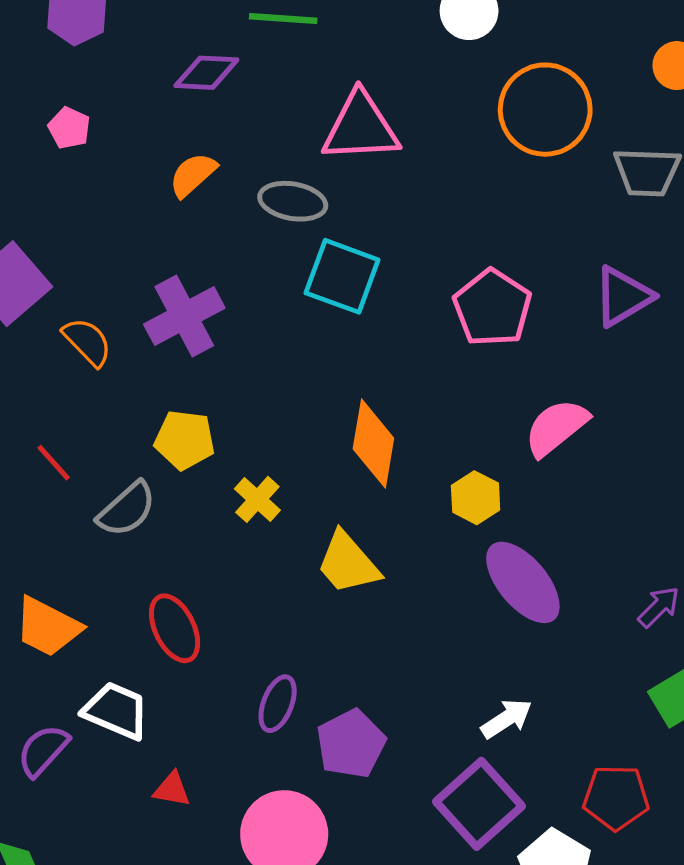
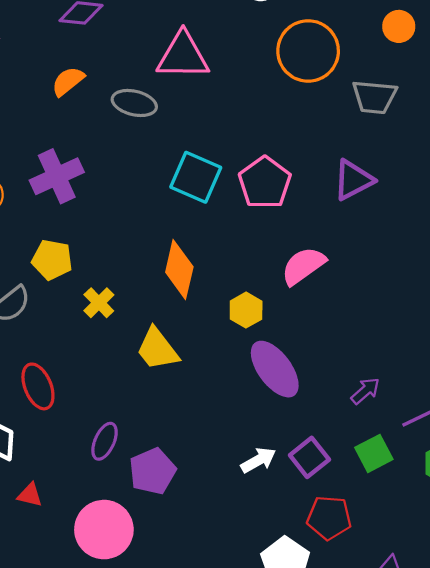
cyan square: (342, 276) -> (196, 177), moved
purple square: (479, 804) -> (309, 457), moved, size x0.7

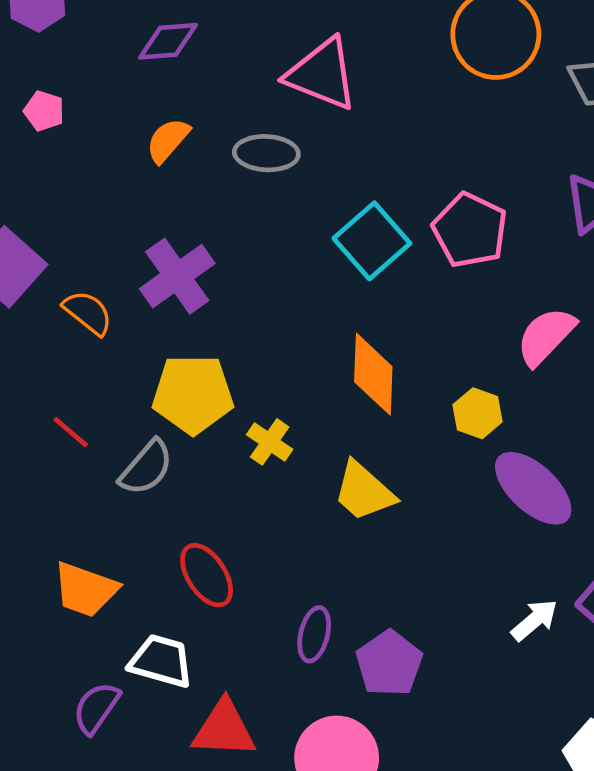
pink triangle: (183, 56) -> (322, 74), turned 32
cyan square: (196, 177) -> (372, 241), turned 36
yellow pentagon: (52, 260) -> (193, 394), size x1.4
red triangle: (30, 495) -> (224, 729), size x1.8

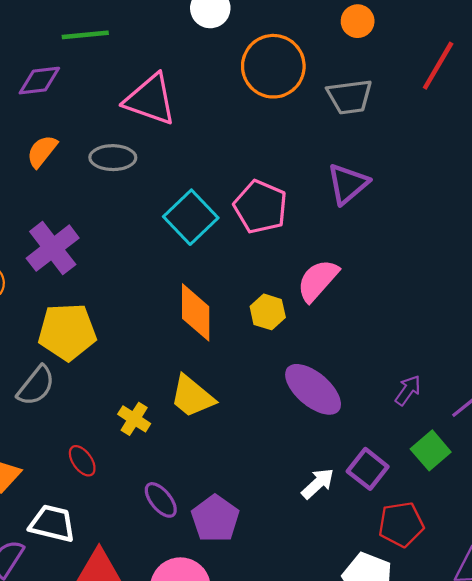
yellow hexagon: (478, 413) -> (268, 312), moved
yellow cross: (270, 442) -> (134, 419), moved
red ellipse: (207, 575) -> (82, 461), size x0.7
purple ellipse: (314, 634) -> (161, 500), turned -51

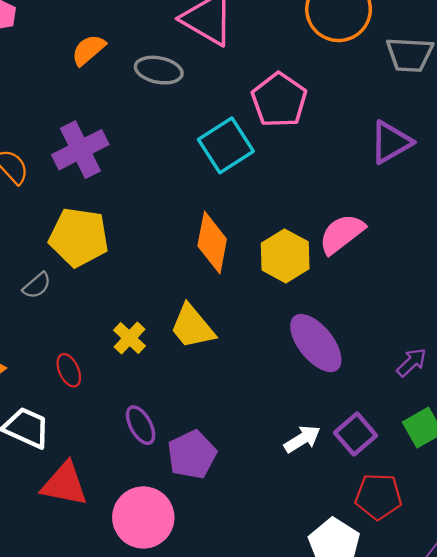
pink pentagon: (260, 207) -> (279, 100), moved
yellow hexagon: (268, 312) -> (285, 256), size x1.4
gray semicircle: (36, 386) -> (37, 285), size x0.7

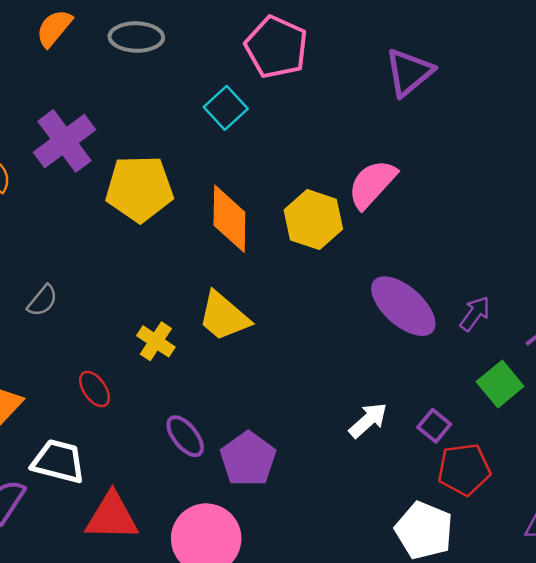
cyan square: (226, 145) -> (226, 108), size x0.7
yellow pentagon: (79, 237) -> (139, 189), moved
purple ellipse: (316, 343) -> (403, 306), moved
purple square: (356, 434) -> (434, 426), moved, size x0.7

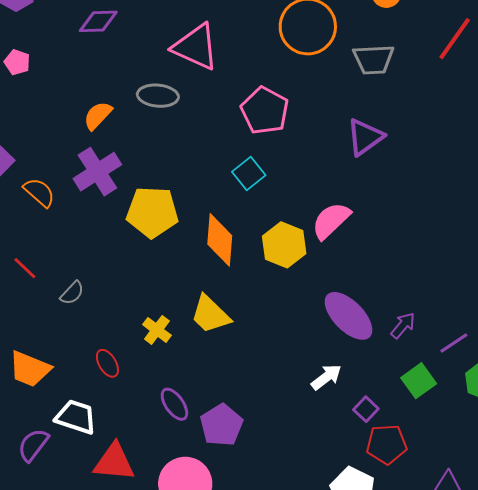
orange semicircle: (54, 28) -> (98, 116), moved
cyan square: (226, 108) -> (249, 173), moved
white arrow: (368, 420) -> (326, 377), moved

